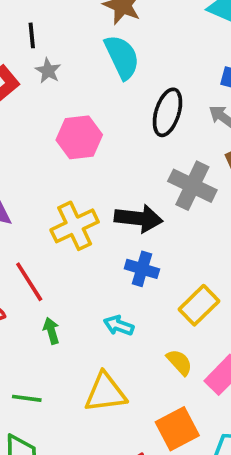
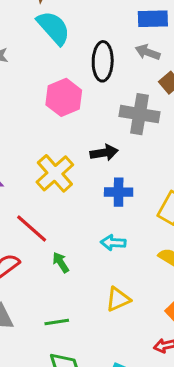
pink hexagon: (79, 137) -> (64, 97), moved
black arrow: (139, 218) -> (104, 153), size x0.7
yellow triangle: (105, 393) -> (118, 299), size x0.7

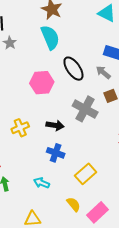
black ellipse: (103, 61) -> (73, 69), turned -55
yellow cross: (55, 173) -> (20, 128), size x0.7

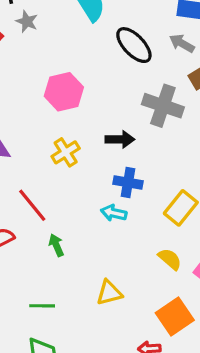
pink hexagon: (42, 83) -> (64, 92), moved
cyan arrow: (42, 183) -> (114, 213), moved

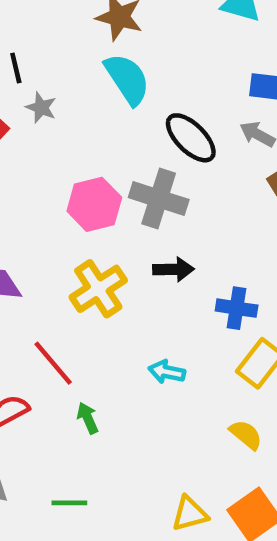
gray cross: (163, 106) -> (159, 199), moved
yellow cross: (66, 152) -> (98, 289), size x1.4
blue cross: (128, 183) -> (237, 308), moved
yellow triangle: (109, 293) -> (190, 514), moved

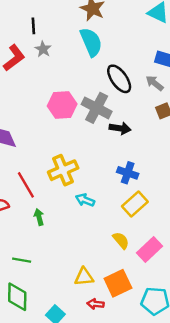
black arrow: (173, 269) -> (120, 128), moved
yellow cross: (98, 289) -> (63, 170), moved

